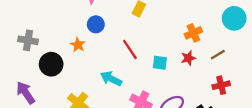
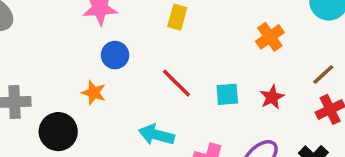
brown line: (218, 55) -> (323, 75), moved
red star: (188, 58) -> (272, 97), moved

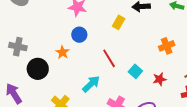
cyan square: (227, 94) -> (135, 71), turned 32
cyan arrow: (156, 135) -> (91, 84), turned 108

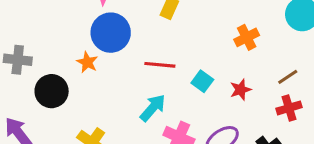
blue circle: (79, 35) -> (111, 33), size x1.6
red line: (109, 58) -> (160, 65), turned -48
cyan arrow: (91, 84) -> (153, 108), moved

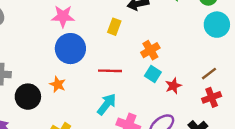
orange cross: (247, 37) -> (150, 50), moved
orange star: (87, 62) -> (58, 84), moved
cyan square: (202, 81) -> (153, 74), moved

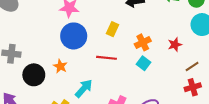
yellow rectangle: (114, 27) -> (113, 29), moved
red star: (173, 86) -> (175, 45), moved
cyan arrow: (107, 104) -> (84, 88), moved

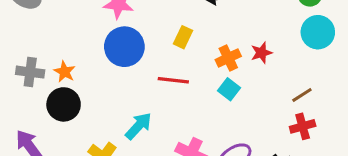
red star: (175, 45) -> (261, 53), moved
orange star: (60, 66) -> (65, 72), moved

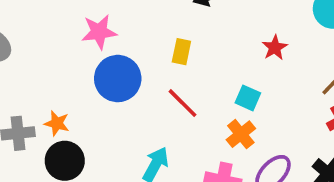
orange cross: (228, 58) -> (241, 134), moved
red line: (173, 80) -> (182, 103), turned 52

